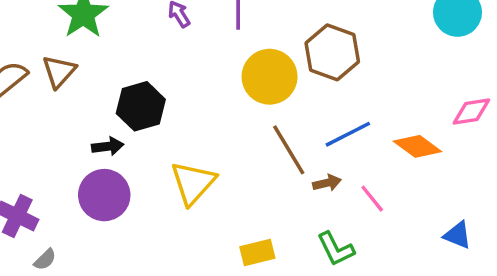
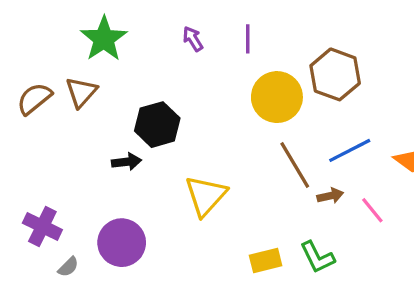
purple circle: (104, 195) -> (122, 243), moved
green L-shape: (336, 249) -> (317, 257), moved

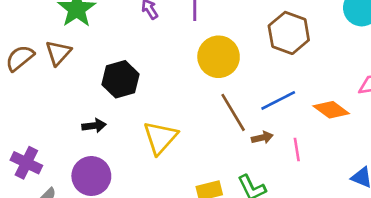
brown hexagon: (335, 74) -> (289, 33), moved
black arrow: (126, 162) -> (94, 126), moved
pink line: (372, 210) -> (297, 150), turned 30

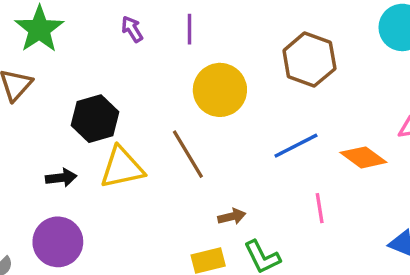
brown line: (233, 112) -> (188, 154), moved
yellow triangle: (160, 138) -> (122, 168), moved, turned 36
brown arrow: (262, 138) -> (232, 217), moved

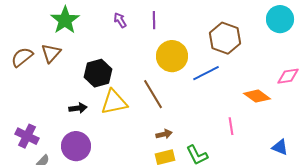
blue line: (296, 146) -> (206, 73), moved
brown arrow: (232, 217) -> (164, 134), moved

